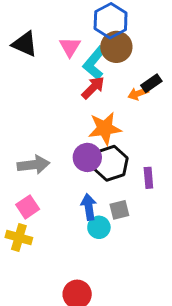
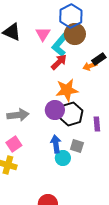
gray square: (119, 210) -> (77, 146), turned 32

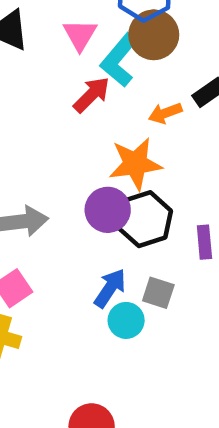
red arrow: (59, 62) -> (92, 95), moved
orange arrow: (90, 66) -> (165, 113), moved
blue arrow: (56, 144) -> (110, 288), turned 42

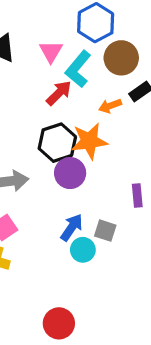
brown circle: (154, 35) -> (121, 58), moved
black hexagon: (145, 219) -> (57, 143), moved

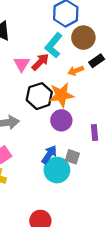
pink triangle: (51, 51) -> (22, 64), moved
purple circle: (70, 173) -> (61, 120), moved
cyan circle: (83, 250) -> (57, 170), size x1.5

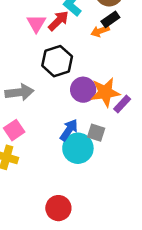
black rectangle: (97, 61) -> (110, 19), moved
orange star: (61, 95) -> (105, 92), moved
purple rectangle: (94, 132) -> (122, 104), turned 48

